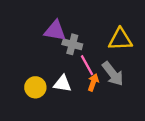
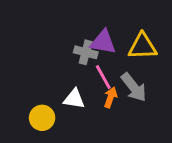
purple triangle: (55, 31) -> (103, 42), moved
yellow circle: (35, 87) -> (42, 118), moved

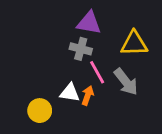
purple triangle: (103, 42) -> (89, 23), moved
orange arrow: (110, 97) -> (88, 95), moved

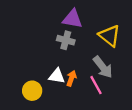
yellow triangle: (134, 43) -> (110, 36), turned 40
pink line: (97, 72) -> (96, 85), moved

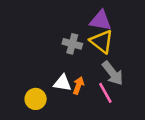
purple triangle: (73, 19) -> (100, 21), moved
yellow triangle: (110, 36) -> (102, 41), moved

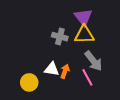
purple triangle: (100, 21) -> (83, 17), turned 42
yellow triangle: (102, 41) -> (84, 35), turned -40

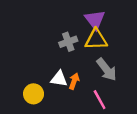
gray cross: (60, 37) -> (68, 42), turned -35
pink line: (87, 77) -> (100, 100), moved

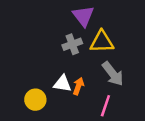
purple triangle: (95, 20) -> (83, 16), moved
pink line: (100, 100) -> (105, 106), turned 48

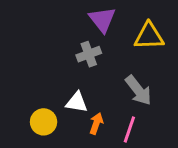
yellow triangle: (102, 42) -> (149, 36), moved
orange arrow: (78, 86) -> (96, 123), moved

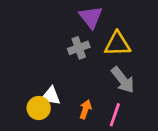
yellow triangle: (149, 36) -> (118, 44), moved
white triangle: (77, 102) -> (51, 96), moved

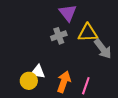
gray arrow: (123, 80) -> (103, 49), moved
orange arrow: (85, 109) -> (64, 82), size x1.5

